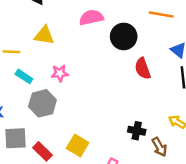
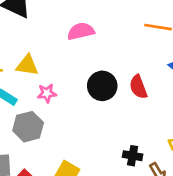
yellow triangle: (44, 35) -> (27, 65), moved
black circle: (124, 36) -> (102, 86), moved

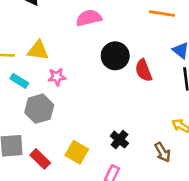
black circle: (102, 86) -> (115, 56), moved
black cross: (133, 156) -> (119, 140), moved, turned 30

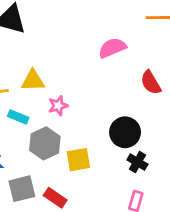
pink semicircle: (89, 18) -> (112, 48), moved
black circle: (115, 56) -> (125, 132), moved
yellow square: (77, 152) -> (78, 160), moved, turned -30

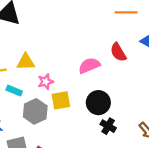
pink semicircle: (112, 48) -> (89, 66), moved
red semicircle: (151, 83) -> (118, 52), moved
yellow square: (78, 160) -> (61, 100), moved

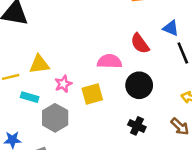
pink semicircle: (89, 66) -> (109, 61), turned 30
yellow square: (61, 100) -> (92, 94), moved
black circle: (98, 103) -> (139, 85), moved

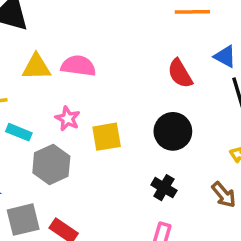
pink semicircle: (109, 61) -> (78, 66), moved
yellow triangle: (39, 64) -> (36, 67), moved
pink star: (63, 84) -> (68, 119), turned -30

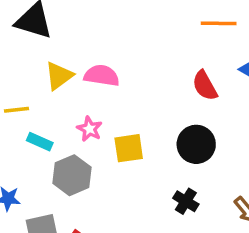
yellow triangle: (36, 67) -> (59, 76), turned -36

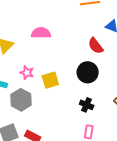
pink semicircle: (102, 76) -> (41, 33), moved
red semicircle: (205, 86) -> (96, 46), moved

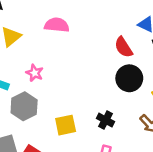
black circle: (88, 72) -> (129, 78), moved
yellow square: (50, 80) -> (66, 125), moved

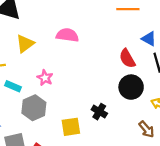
black cross: (105, 120) -> (99, 112), moved

